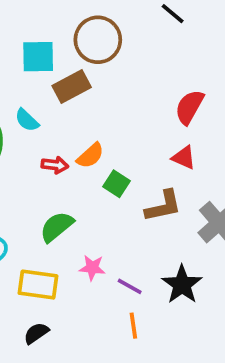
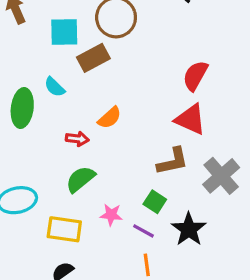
red triangle: (184, 158) -> (190, 119), size x1.5
red arrow: (55, 165) -> (77, 139), moved
green square: (117, 184) -> (155, 202), moved

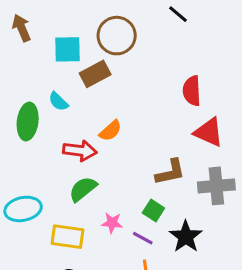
red semicircle: (195, 76) -> (192, 91), turned -32
red triangle: (190, 119) -> (209, 132), moved
red arrow: (77, 139) -> (80, 151), size x1.5
gray cross: (221, 176) -> (216, 186), turned 36

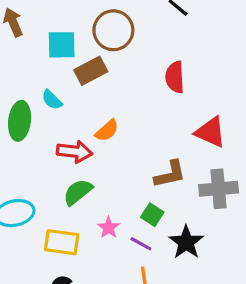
red semicircle: (192, 91) -> (175, 77), moved
pink star: (112, 223) -> (109, 228), turned 30

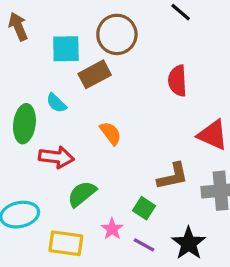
orange semicircle: (107, 131) -> (111, 133), turned -85
red arrow: (75, 152) -> (56, 157), moved
green square: (152, 215) -> (144, 208), moved

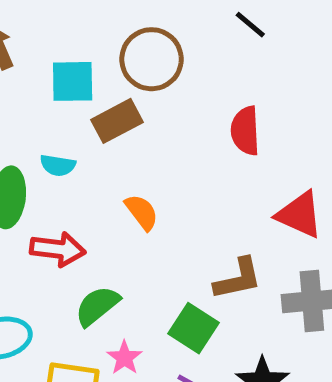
cyan semicircle: (56, 103) -> (58, 165), turned -35
green square: (144, 208) -> (193, 328), size x1.4
pink star: (112, 229) -> (124, 358), moved

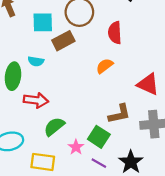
red semicircle: (245, 131) -> (115, 33), moved
orange semicircle: (142, 212) -> (105, 66), moved, turned -90
pink star: (124, 358) -> (76, 147), moved

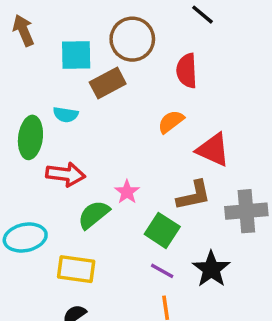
red triangle: (148, 84) -> (213, 150), moved
pink star: (76, 147) -> (127, 192), moved

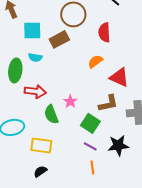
cyan square: (76, 55) -> (32, 30), moved
green semicircle: (94, 215) -> (51, 114), turned -72
black star: (211, 269) -> (118, 145), turned 30

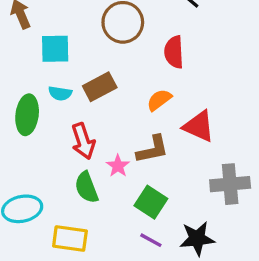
brown rectangle: (59, 39) -> (100, 87), moved
red arrow: (35, 91) -> (83, 141), moved, turned 65
brown L-shape: (108, 103) -> (153, 149), moved

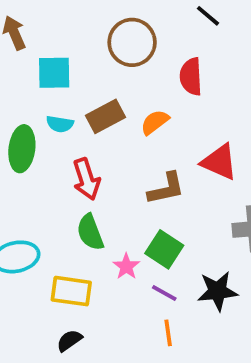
orange semicircle: (159, 100) -> (155, 122), moved
pink star: (118, 166) -> (126, 266), moved

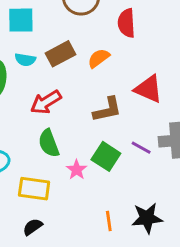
red arrow: (86, 179) -> (46, 102), turned 76
black star: (217, 291) -> (147, 218), moved
purple line: (164, 293) -> (141, 148), moved

